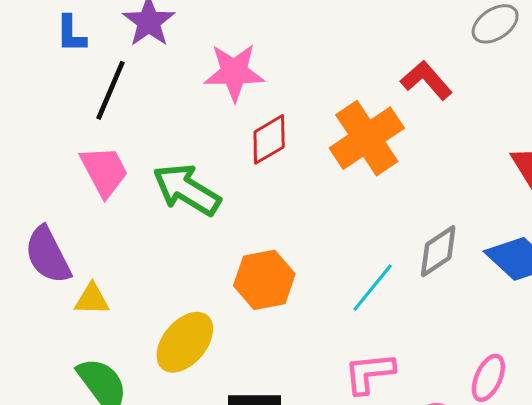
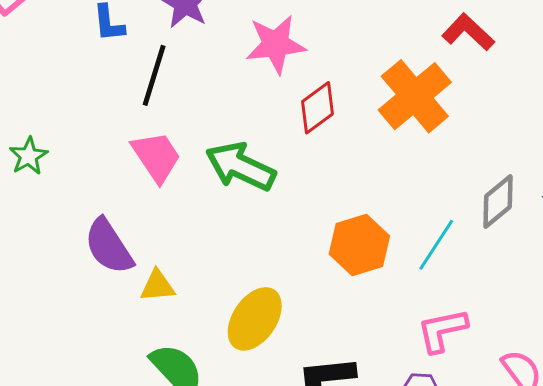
orange hexagon: (264, 280) -> (359, 245), moved

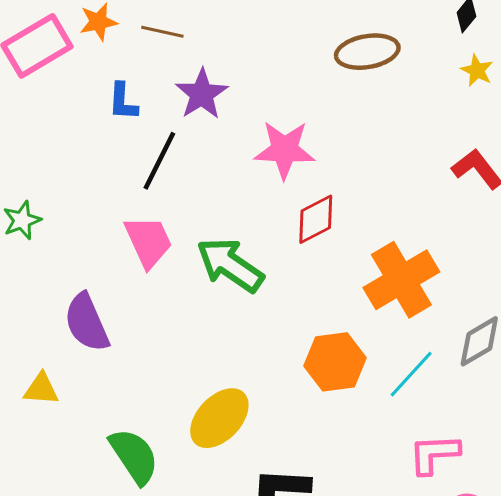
orange cross: (415, 96) -> (401, 280), moved
yellow triangle: (157, 286) -> (41, 389), moved
pink L-shape: (442, 330) -> (434, 454), moved

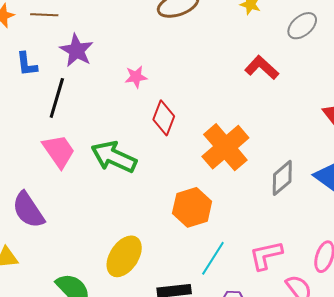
pink star: (285, 150) -> (136, 77), size x0.6
red diamond: (316, 219) -> (164, 118), turned -32
cyan line: (411, 374) -> (213, 258), moved

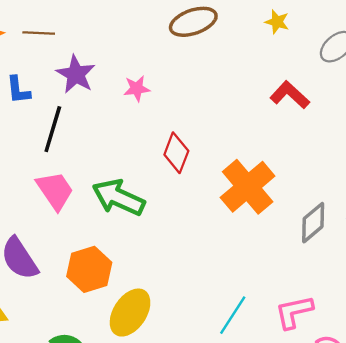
pink star: (136, 77) -> (137, 88), moved
orange hexagon: (192, 207) -> (89, 269), moved

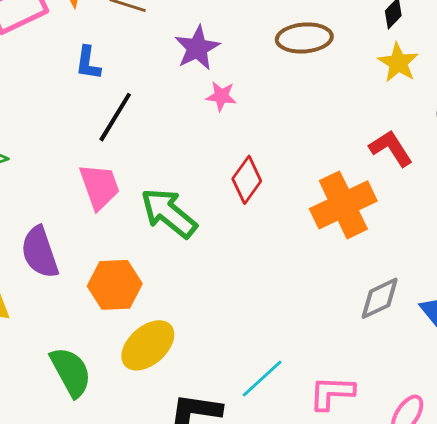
yellow star: (277, 22) -> (398, 63), size x1.4
purple star: (76, 74) -> (197, 48), moved
orange cross: (248, 187) -> (343, 205), moved

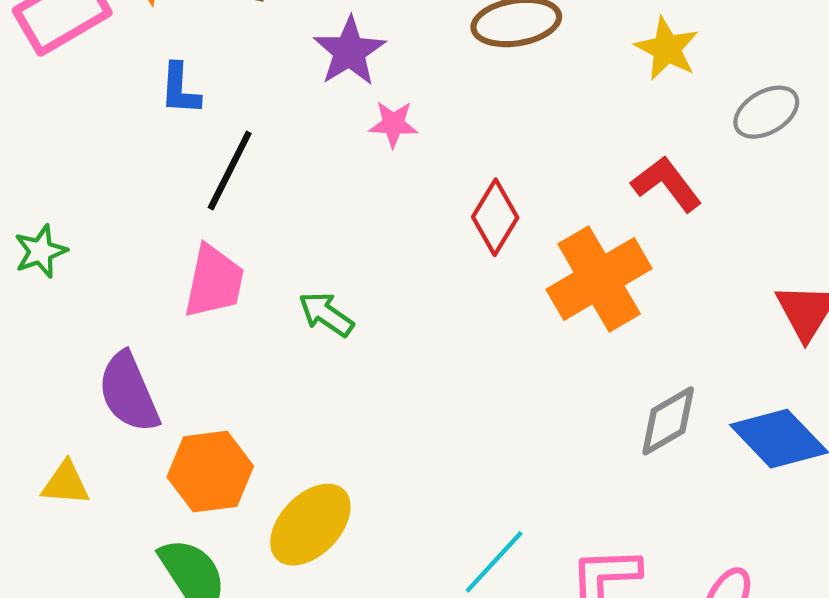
red diamond: (247, 180) -> (495, 217), moved
pink trapezoid: (100, 187) -> (214, 282), turned 36
green arrow: (169, 213) -> (326, 314), size x0.6
orange hexagon: (115, 285) -> (210, 472), moved

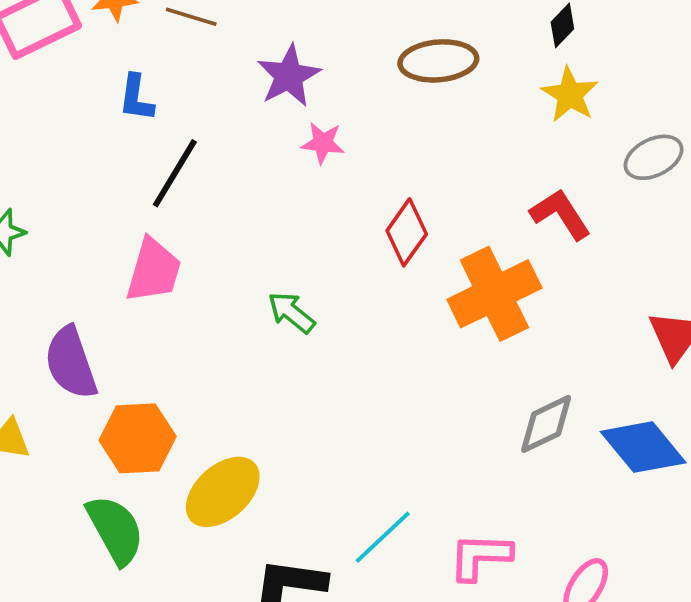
green arrow: (326, 314) -> (291, 313), moved

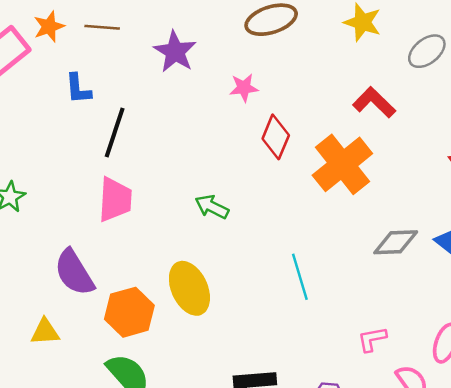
pink star: (323, 143) -> (244, 88), moved
gray diamond: (546, 424) -> (396, 242), turned 36
yellow ellipse: (223, 492) -> (189, 288), moved, turned -60
cyan line: (383, 537) -> (300, 277), moved, turned -51
pink L-shape: (480, 556) -> (372, 339), size x0.7

